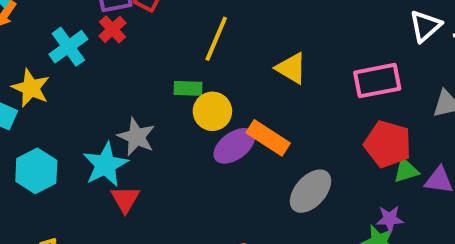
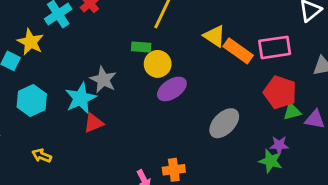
orange rectangle: (268, 138) -> (238, 51), moved
red triangle: (125, 199) -> (94, 123), turned 35

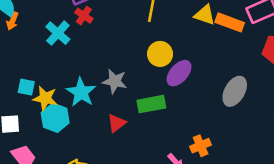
yellow star: (30, 42) -> (45, 98), moved
green rectangle: (141, 47) -> (151, 104), moved, size x1.5
cyan star: (81, 98) -> (81, 92), moved

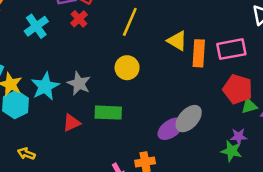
red cross: (84, 16) -> (79, 19), moved
orange rectangle: (230, 22) -> (199, 53), turned 60
purple ellipse: (179, 73) -> (171, 129), moved

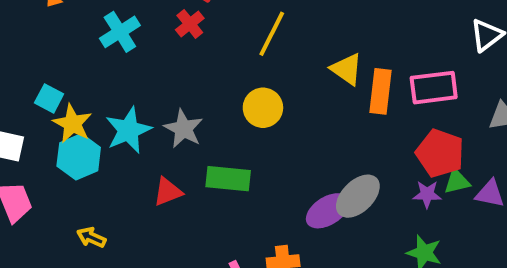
purple star: (239, 136) -> (427, 194), moved

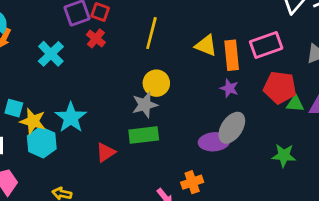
gray star: (183, 129) -> (145, 105), moved, turned -30
green triangle: (457, 182) -> (295, 104), turned 30
purple star: (427, 194) -> (229, 88), moved, turned 30
purple ellipse: (328, 211) -> (214, 142), turned 40

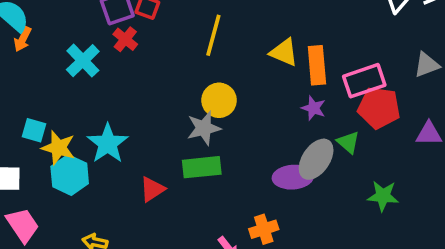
red cross: (96, 38) -> (125, 39), moved
pink rectangle: (266, 45) -> (364, 81), moved
green triangle: (295, 104) -> (348, 142), moved, turned 36

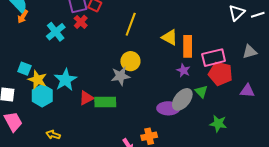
green rectangle: (202, 167) -> (105, 102), moved
red triangle: (152, 189) -> (86, 98), moved

